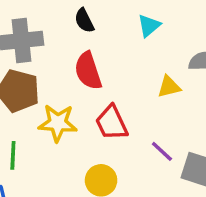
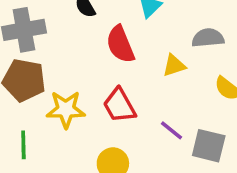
red semicircle: (88, 71) -> (120, 44), moved

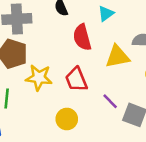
yellow triangle: (174, 66) -> (117, 57), size x1.5

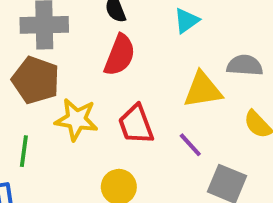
red semicircle: (82, 37) -> (120, 55), moved, turned -145
purple line: (110, 101) -> (190, 145), moved

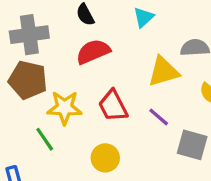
red semicircle: (120, 55) -> (93, 52), turned -128
green line: (24, 151) -> (45, 139), moved, turned -35

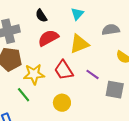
yellow triangle: (163, 72) -> (79, 44), moved

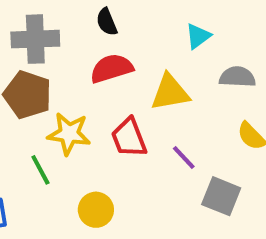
cyan triangle: (77, 14) -> (198, 36), moved
yellow circle: (62, 103) -> (96, 210), moved

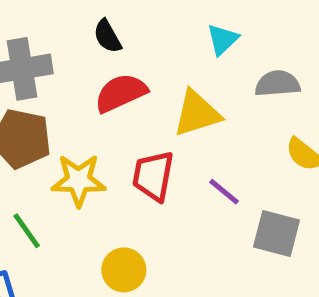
red trapezoid: (129, 138) -> (153, 176), turned 39
green line: (40, 170) -> (27, 231), moved

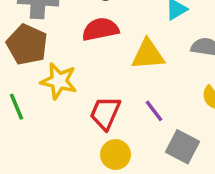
red trapezoid: (153, 176) -> (105, 113), moved
yellow circle: (124, 270) -> (116, 155), moved

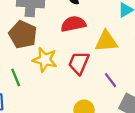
red trapezoid: (105, 113) -> (79, 63), moved

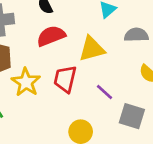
yellow star: (45, 60) -> (26, 82), turned 30

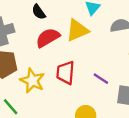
yellow triangle: (92, 49) -> (77, 30), moved

